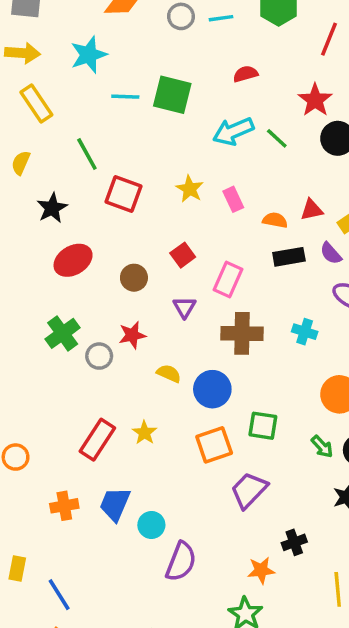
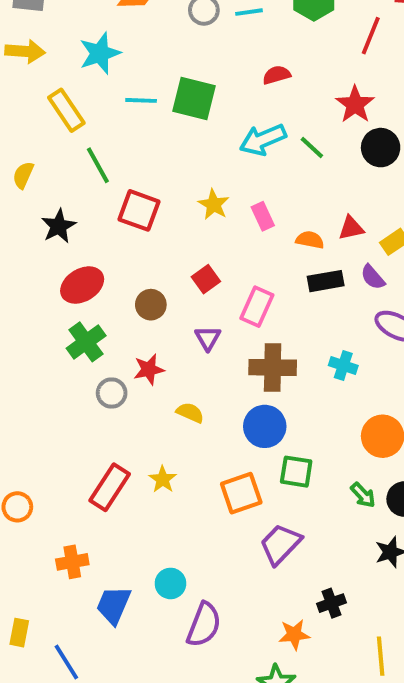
yellow rectangle: (36, 104) -> (66, 110), moved
green cross: (63, 333) -> (86, 342), moved
blue circle: (212, 389) -> (265, 426), moved
blue trapezoid: (115, 504) -> (114, 605), moved

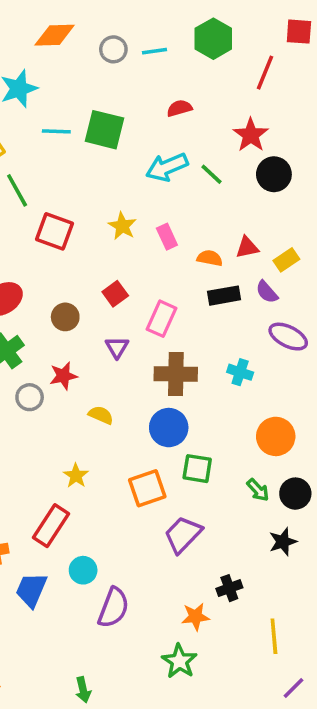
red rectangle: (110, 487) -> (51, 526), moved

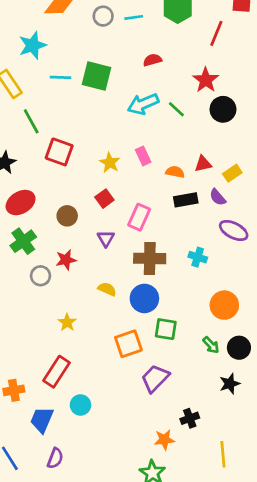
yellow star: (122, 226) -> (110, 163), moved
yellow semicircle: (101, 415) -> (107, 289), moved
yellow star: (76, 476) -> (67, 322), moved
purple semicircle: (113, 608) -> (55, 458), moved, size x0.7

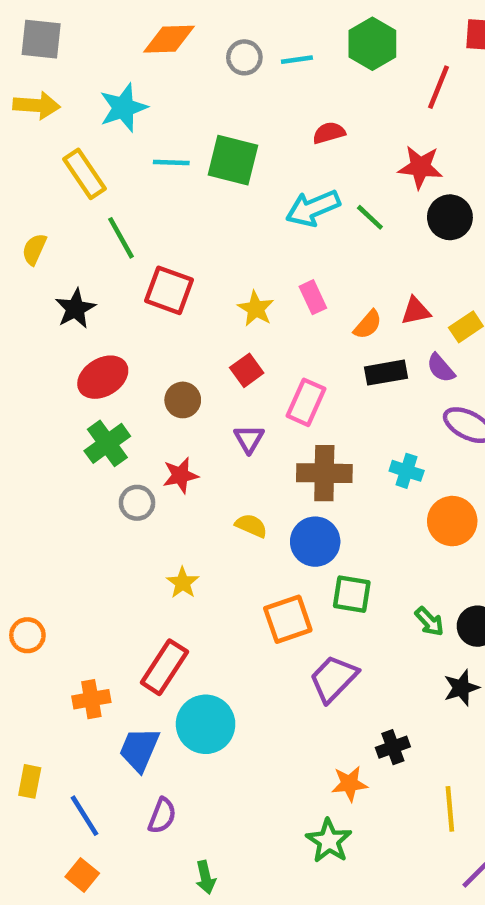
red star: (206, 80) -> (420, 167), turned -30
orange semicircle: (175, 172) -> (368, 325), turned 120
orange circle: (224, 305) -> (452, 521), moved
cyan circle: (80, 405) -> (206, 724), size x1.6

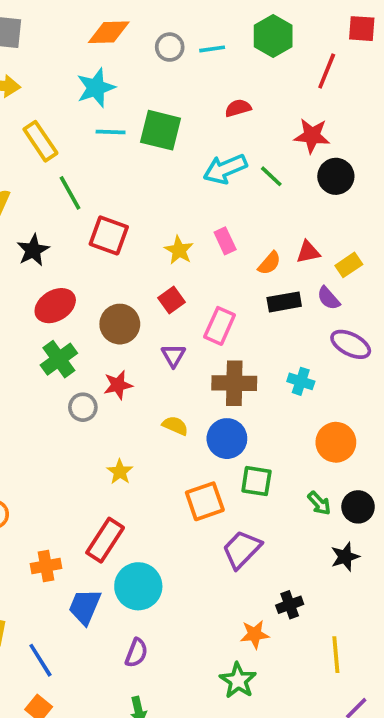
cyan star: (123, 108) -> (96, 88), moved
brown circle: (183, 400) -> (120, 324), size x1.4
orange circle: (452, 521) -> (336, 442), moved
purple semicircle: (162, 816) -> (136, 653), moved

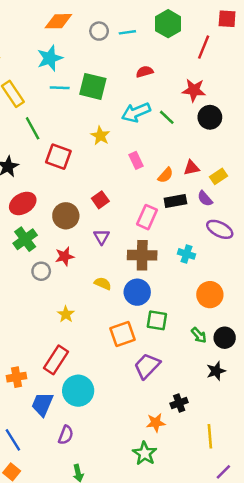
yellow star: (179, 250) -> (100, 136), moved
pink rectangle: (220, 326) -> (147, 217), moved
purple semicircle: (136, 653) -> (66, 435), moved

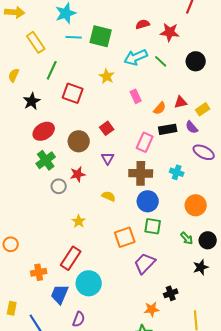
red star: (194, 90) -> (170, 32), moved
green line: (33, 128) -> (52, 70), turned 54
blue circle: (137, 292) -> (148, 201), moved

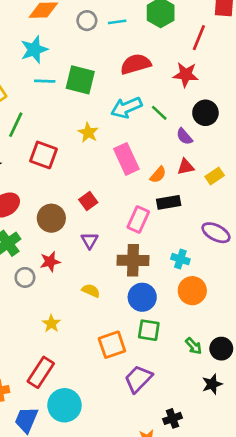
red semicircle: (143, 24) -> (136, 64), size x1.6
red star: (170, 32) -> (186, 75), moved
pink rectangle: (136, 96) -> (126, 159), size x1.6
purple semicircle: (192, 127) -> (184, 137), moved
orange circle: (196, 205) -> (192, 291), moved

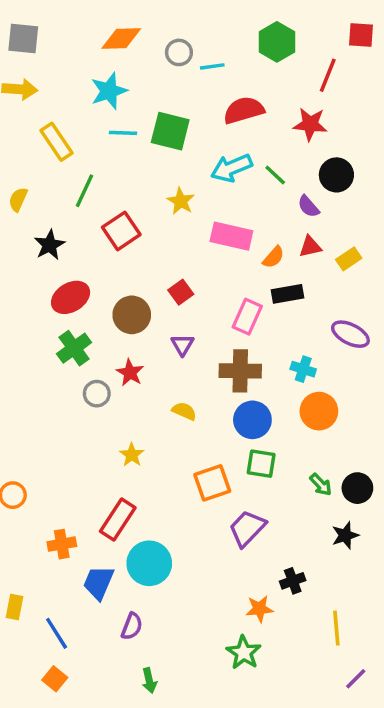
cyan line: (117, 22) -> (212, 66), moved
red square: (43, 155) -> (121, 231), turned 36
pink rectangle: (126, 159) -> (231, 236), turned -52
red star: (50, 262) -> (130, 373), turned -30

